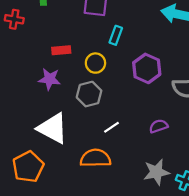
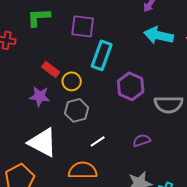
cyan rectangle: (116, 35) -> (102, 55), size x1.6
red rectangle: (61, 50) -> (51, 69), turned 42
yellow circle: (95, 63) -> (72, 81), moved

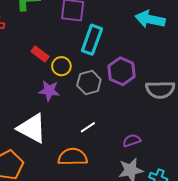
purple star: (40, 96) -> (49, 91), moved
gray hexagon: (77, 110) -> (89, 82), moved
purple semicircle: (142, 140) -> (132, 141), moved

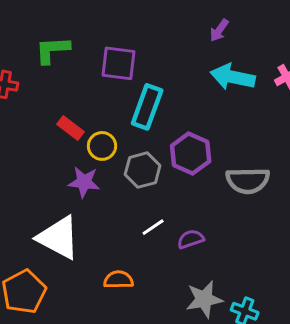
white line: (88, 127) -> (153, 227), moved
purple semicircle: (132, 141) -> (191, 239), moved
orange semicircle: (73, 157) -> (119, 280), size x0.7

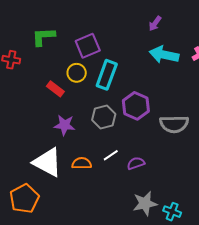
purple square: (119, 63) -> (88, 46), turned -30
yellow circle: (102, 146) -> (77, 73), moved
orange semicircle: (119, 280) -> (82, 163), moved

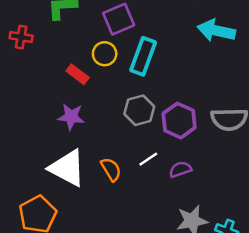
purple hexagon: (136, 106) -> (179, 121), moved
purple star: (65, 125) -> (71, 117), moved
orange semicircle: (82, 163) -> (111, 169), turned 60

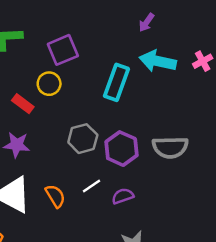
cyan rectangle: (143, 56) -> (116, 82), moved

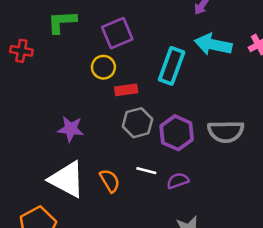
red rectangle: (23, 104) -> (126, 90), moved, turned -45
white line: (92, 186) -> (146, 171), turned 48

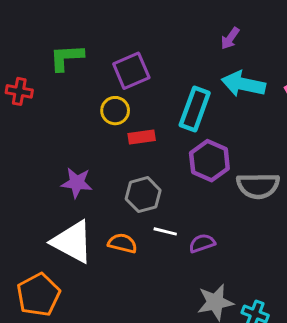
gray hexagon: (137, 123) -> (143, 195), moved
purple hexagon: (177, 133) -> (209, 161), moved
orange semicircle: (110, 181) -> (122, 243), turned -45

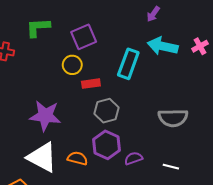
purple hexagon: (209, 161) -> (107, 145), moved
purple star: (77, 183) -> (45, 116), size x1.4
gray hexagon: (143, 195) -> (107, 111), moved
white line: (165, 231) -> (171, 167), moved

